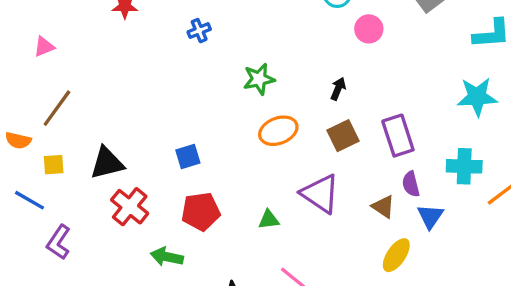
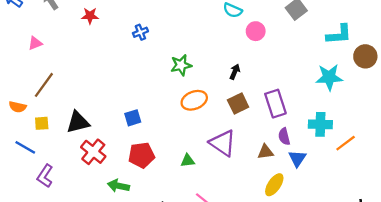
brown triangle: (383, 207) -> (266, 152), turned -42

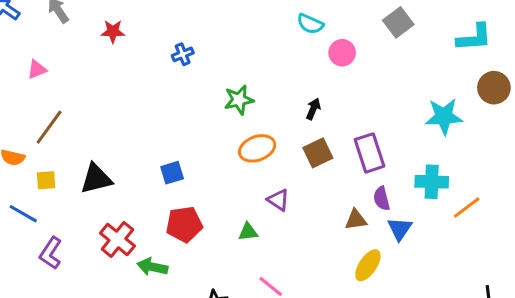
cyan L-shape: (339, 34) -> (474, 38), moved
purple triangle: (223, 143) -> (278, 200), moved, size x0.6
red cross: (93, 152) -> (117, 239), moved

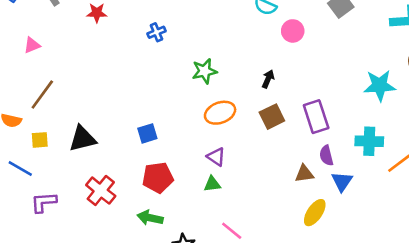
purple triangle: (278, 200) -> (216, 157), moved
purple L-shape: (51, 253) -> (44, 202), turned 52
green arrow: (152, 267) -> (150, 218), moved

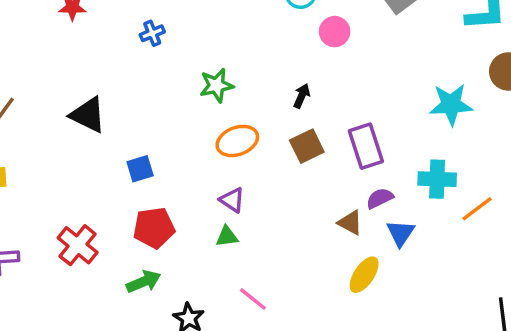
black triangle: (83, 139) -> (88, 115), moved, turned 40
purple semicircle: (326, 156) -> (380, 198), turned 78
brown triangle: (304, 174) -> (350, 223), turned 36
green arrow: (150, 218) -> (144, 282), turned 145

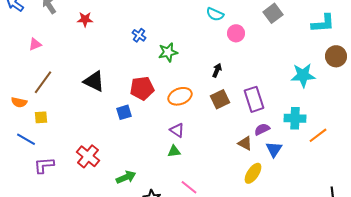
blue cross: (152, 33) -> (139, 35), moved, turned -32
green star: (216, 85) -> (168, 52), moved
red pentagon: (154, 228) -> (142, 88), moved

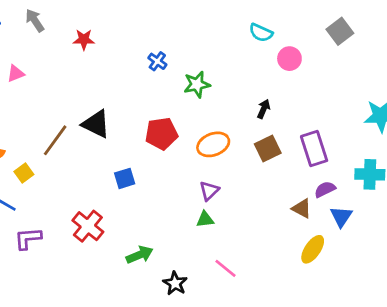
brown line: (43, 82) -> (55, 140), moved
blue square: (124, 112) -> (125, 178), moved
yellow square: (41, 117) -> (24, 173), turned -32
purple triangle: (177, 130) -> (209, 191), turned 42

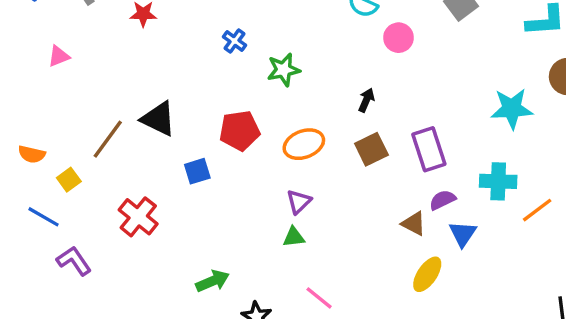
blue square: (125, 178) -> (197, 171), moved
red cross: (88, 226) -> (138, 217), moved
purple L-shape: (28, 238) -> (74, 261), turned 60

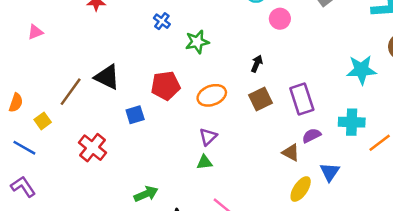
orange semicircle: (32, 154) -> (16, 103), turned -84
blue triangle: (463, 234) -> (330, 172), moved
purple L-shape: (74, 261) -> (23, 187), moved

